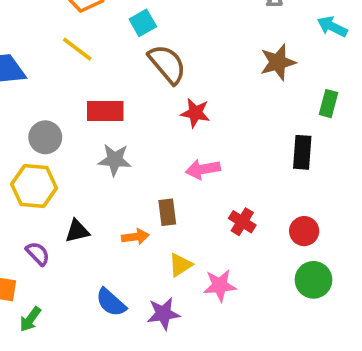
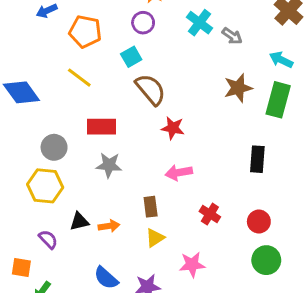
green rectangle: (329, 104) -> (278, 100), moved, size x1.6
orange arrow: (135, 237) -> (109, 226), moved
yellow triangle: (180, 265) -> (155, 238), moved

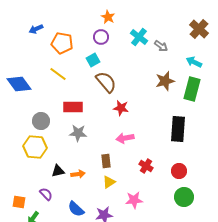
black rectangle: (257, 159) -> (178, 129), size x1.4
purple semicircle: (48, 239) -> (46, 194), moved

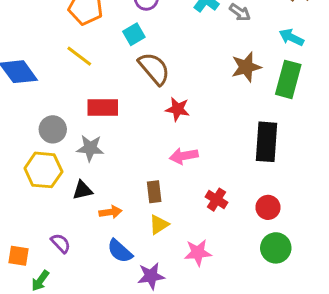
gray star: (78, 133) -> (90, 148), moved
black triangle: (58, 171) -> (82, 190), moved
blue semicircle: (76, 209) -> (120, 251), moved

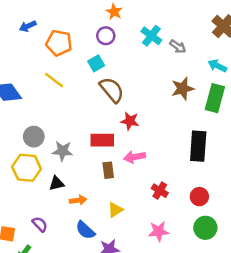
red rectangle: (103, 108) -> (102, 140), moved
brown rectangle: (154, 192) -> (108, 170), moved
pink star: (198, 253) -> (159, 231), moved

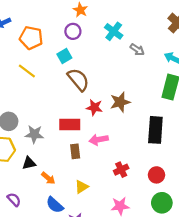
gray arrow: (178, 47) -> (137, 50), moved
brown star: (183, 89) -> (120, 102), moved
red cross: (160, 191) -> (121, 170), turned 32
orange arrow: (78, 200) -> (48, 178), turned 48

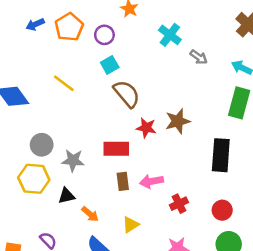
purple circle: (73, 31) -> (104, 35), moved
orange pentagon: (31, 38) -> (69, 27), moved, turned 30
pink arrow: (99, 140) -> (152, 181), moved

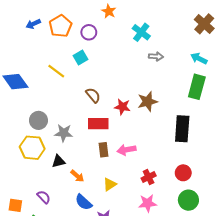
gray arrow: (199, 57) -> (156, 56), moved, turned -32
cyan square: (110, 65) -> (80, 57), moved
brown semicircle: (127, 94) -> (93, 95), moved, size x0.7
red cross: (179, 204) -> (149, 177), moved

